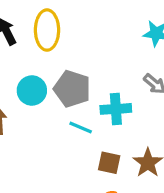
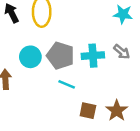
cyan cross: (116, 109) -> (93, 56), moved

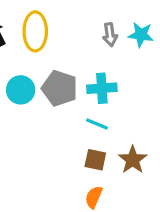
gray arrow: (122, 52) -> (110, 35), moved, turned 42
cyan line: (67, 84) -> (97, 124), moved

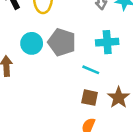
cyan cross: (102, 88) -> (107, 42), moved

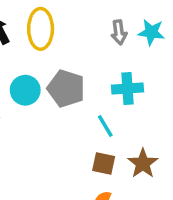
cyan line: (91, 70) -> (105, 126), turned 36

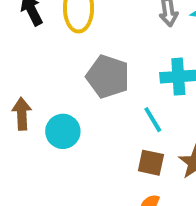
cyan circle: (25, 90) -> (63, 131), moved

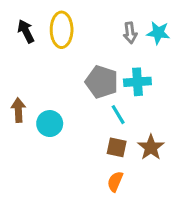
gray pentagon: (108, 77) -> (102, 82), moved

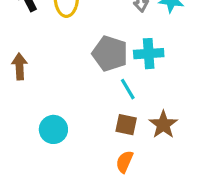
brown arrow: (18, 110) -> (20, 66), moved
cyan circle: (50, 124) -> (53, 129), moved

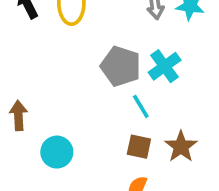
cyan cross: (149, 54) -> (165, 66), turned -32
brown arrow: (20, 66) -> (18, 116), moved

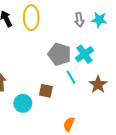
brown square: (139, 147) -> (46, 91), moved
brown star: (181, 147) -> (98, 85), moved

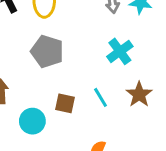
gray pentagon: (59, 54) -> (47, 51), moved
cyan line: (71, 77) -> (101, 97), moved

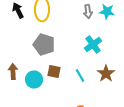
brown square: (65, 103) -> (54, 72), moved
cyan circle: (32, 121) -> (34, 80), moved

